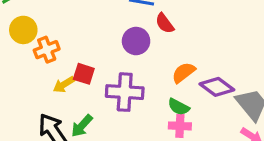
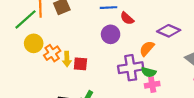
yellow arrow: (64, 85) -> (67, 59), moved, turned -48
purple diamond: (217, 87) -> (169, 31), moved
purple cross: (125, 92) -> (131, 68), moved

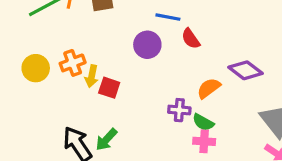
purple circle: (111, 34) -> (147, 45), moved
yellow circle: (34, 43) -> (36, 68), moved
purple cross: (131, 68) -> (179, 110), size x0.6

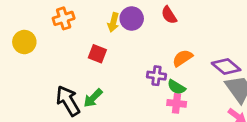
orange cross: (73, 63) -> (64, 18), moved
yellow circle: (36, 68) -> (24, 42), moved
purple diamond: (246, 70) -> (226, 66), moved
yellow arrow: (92, 76) -> (113, 22), moved

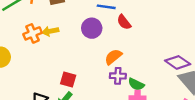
yellow arrow: (113, 22) -> (50, 31), moved, turned 70
red square: (97, 54) -> (68, 79), moved
orange semicircle: (182, 58) -> (113, 57), moved

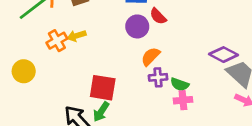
purple circle: (92, 28) -> (137, 26), moved
red square: (68, 79) -> (103, 88), size x1.5

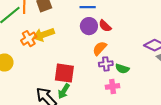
red semicircle: (158, 16) -> (105, 26), moved
yellow arrow: (77, 36) -> (43, 34), size x1.5
pink cross: (183, 100) -> (113, 86), moved

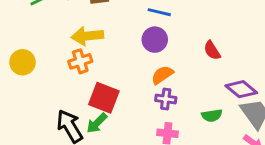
red semicircle: (105, 26) -> (212, 50), moved
orange cross: (29, 39) -> (80, 61), moved
green semicircle: (122, 69) -> (212, 115), moved, turned -40

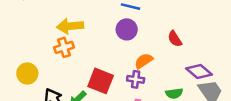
yellow circle: (23, 62) -> (27, 74), moved
orange semicircle: (162, 75) -> (144, 61), moved
red square: (104, 98) -> (101, 81), moved

